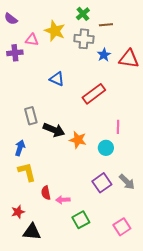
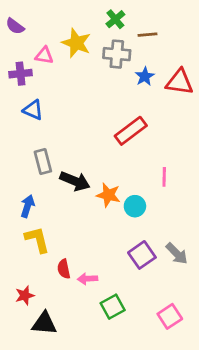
blue triangle: (57, 79) -> (33, 110), moved
cyan circle: (106, 148) -> (135, 206), moved

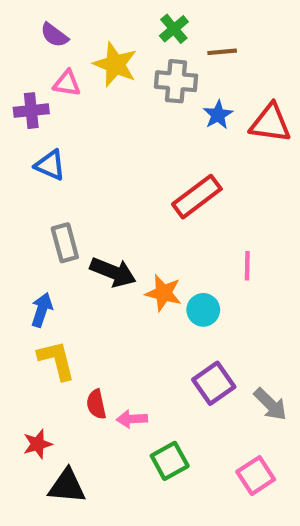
purple semicircle: (15, 26) -> (54, 35), moved
gray arrow: (177, 254) -> (270, 404), moved

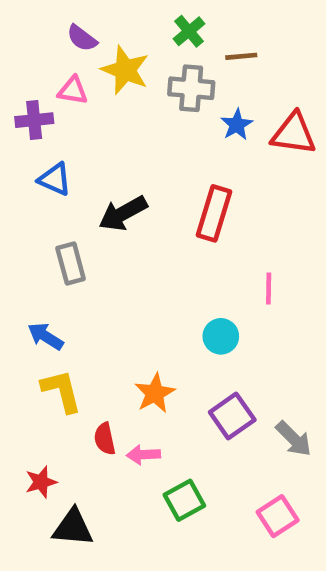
purple semicircle: (54, 35) -> (82, 38), moved
red rectangle: (197, 197) -> (214, 213), turned -36
black arrow: (113, 272) -> (123, 213), moved, turned 129
orange star: (163, 293) -> (155, 393), moved, turned 30
blue arrow: (42, 310) -> (46, 336), turned -76

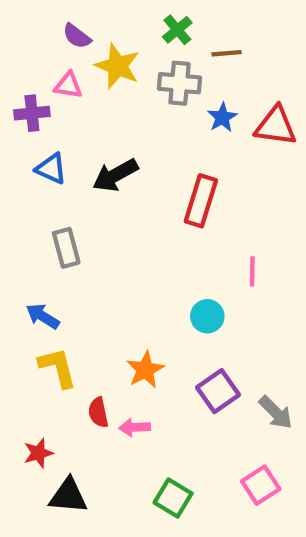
black arrow: (123, 213) -> (115, 175), moved
green square: (184, 500) -> (173, 498), moved, turned -30

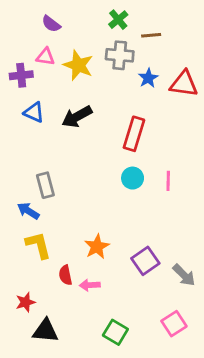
yellow star: (117, 66) -> (78, 65), moved
gray rectangle: (66, 248) -> (45, 185), moved
cyan circle: (207, 316) -> (133, 178), moved

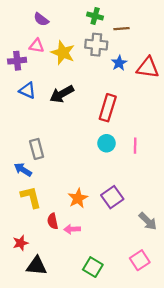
green cross: (118, 20) -> (95, 16), turned -35
purple square: (145, 261) -> (112, 197), moved

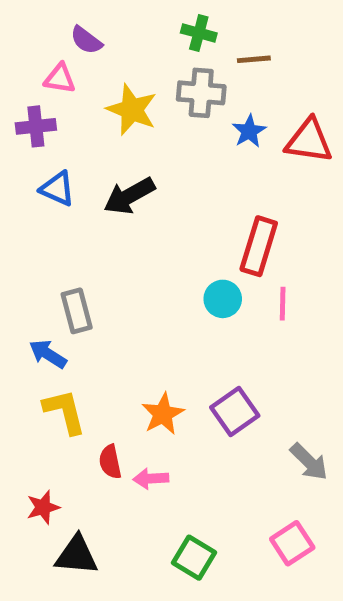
pink triangle: (37, 46) -> (60, 78), moved
red rectangle: (108, 108) -> (259, 246), moved

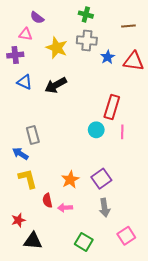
brown line: (254, 59) -> (128, 26), moved
gray arrow: (309, 462) -> (105, 208), moved, turned 36

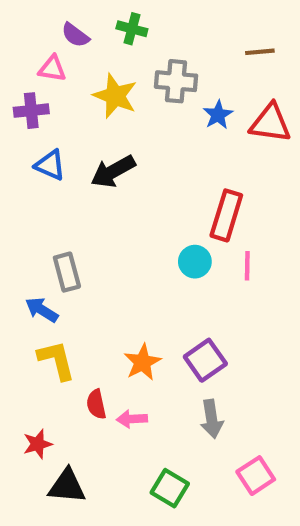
green cross: (86, 15) -> (132, 29), moved

